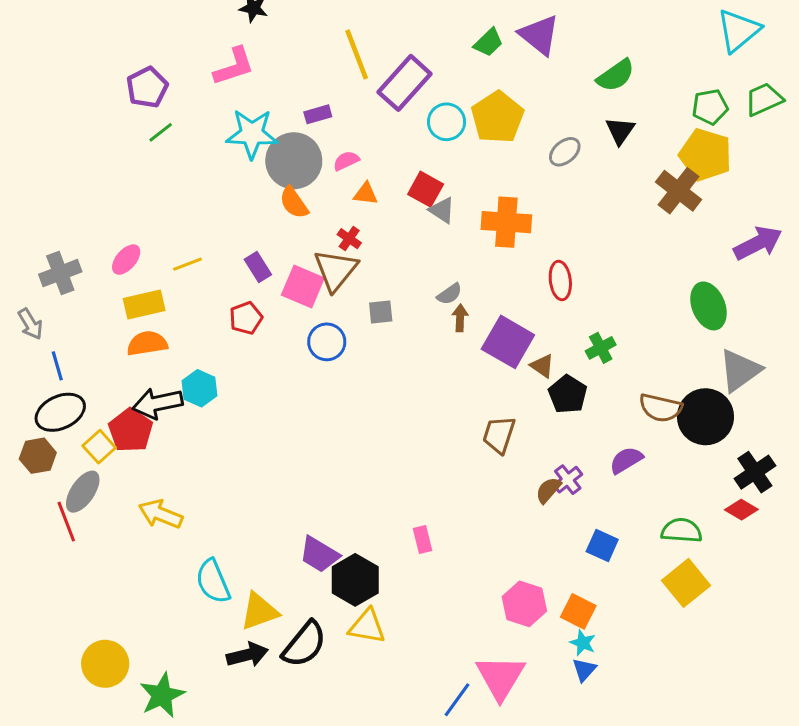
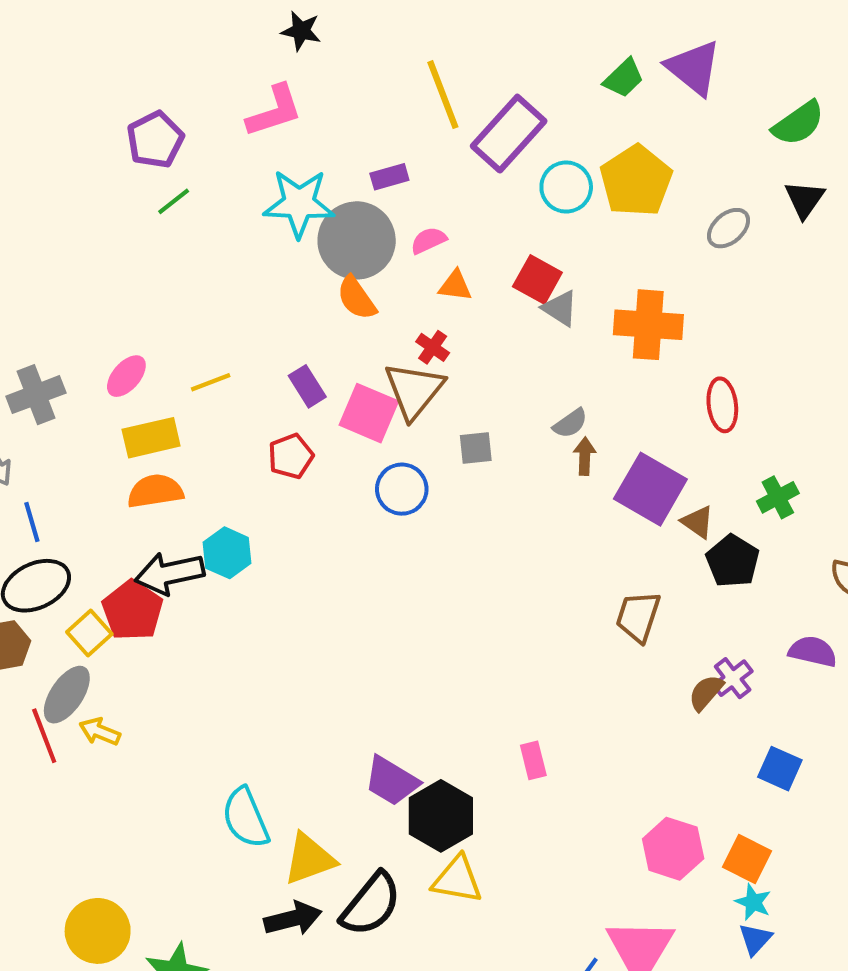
purple semicircle: (626, 460) -> (813, 651), turned 44
yellow arrow: (161, 514) -> (100, 732), moved, size x0.7

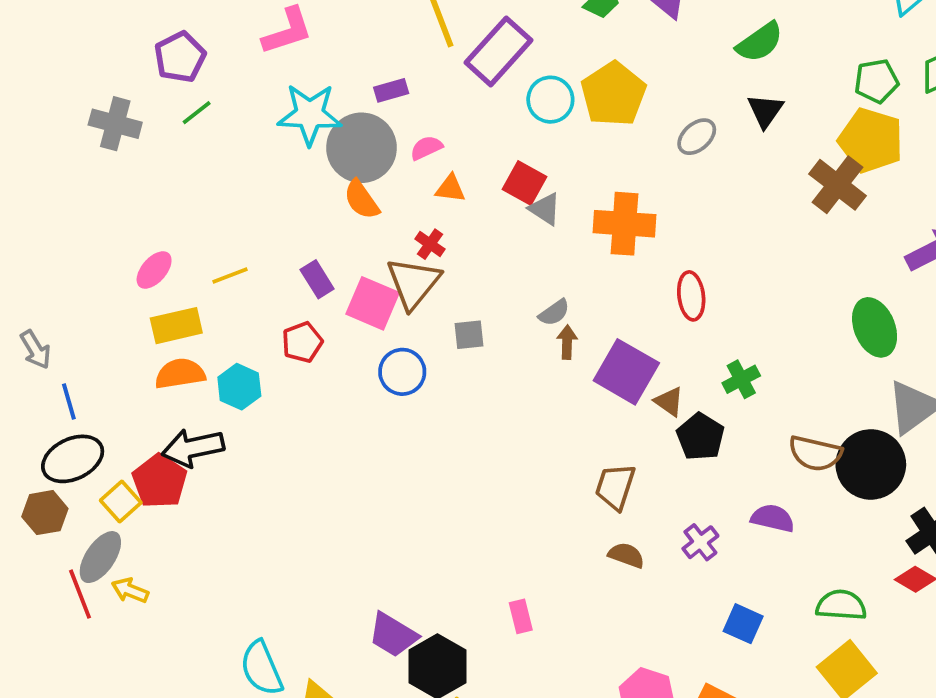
gray cross: (36, 395) -> (115, 124), moved, turned 36
cyan hexagon: (227, 553) -> (239, 387), moved
brown semicircle: (706, 693) -> (626, 555), moved, turned 69

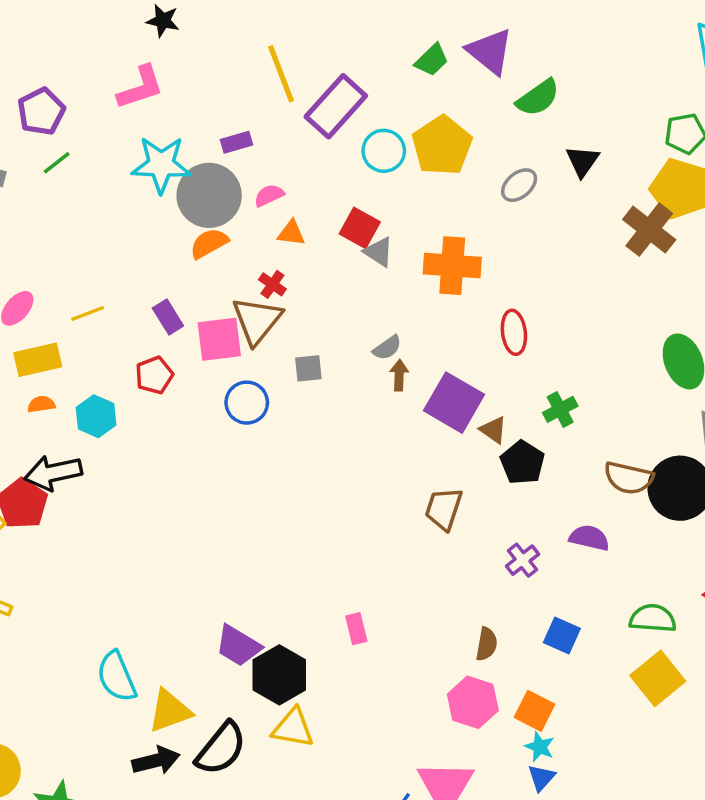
green semicircle: (760, 42) -> (538, 98), moved
orange semicircle: (362, 200) -> (209, 243), turned 96
pink square: (373, 303) -> (219, 339), turned -30
orange semicircle: (180, 374) -> (41, 404), size x0.6
brown semicircle: (626, 555) -> (487, 644), moved, turned 80

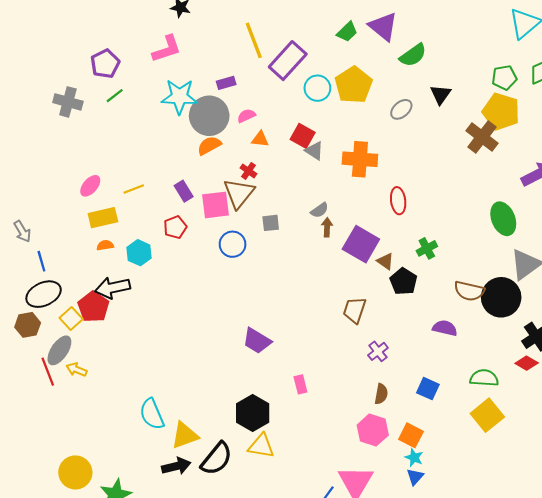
purple cross: (522, 560) -> (378, 351), moved
purple trapezoid: (238, 646) -> (257, 341), moved

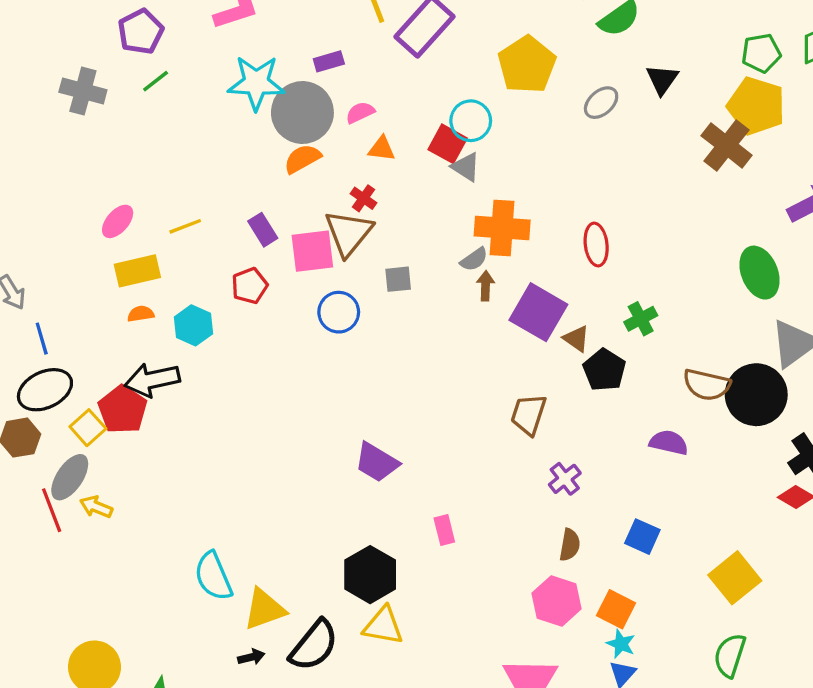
cyan circle: (317, 88) -> (471, 121), moved
orange cross: (360, 159) -> (502, 228), moved
green semicircle: (484, 378) -> (730, 655), moved, turned -76
black arrow: (176, 466) -> (251, 657), size x0.6

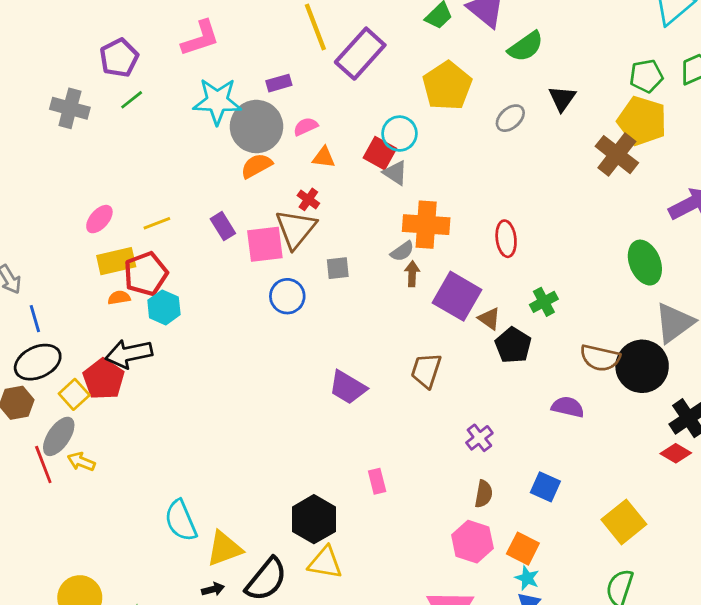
red pentagon: (250, 286) -> (146, 274), moved, size x1.4
brown trapezoid: (528, 414) -> (426, 371), moved
purple trapezoid: (377, 462) -> (348, 387), moved

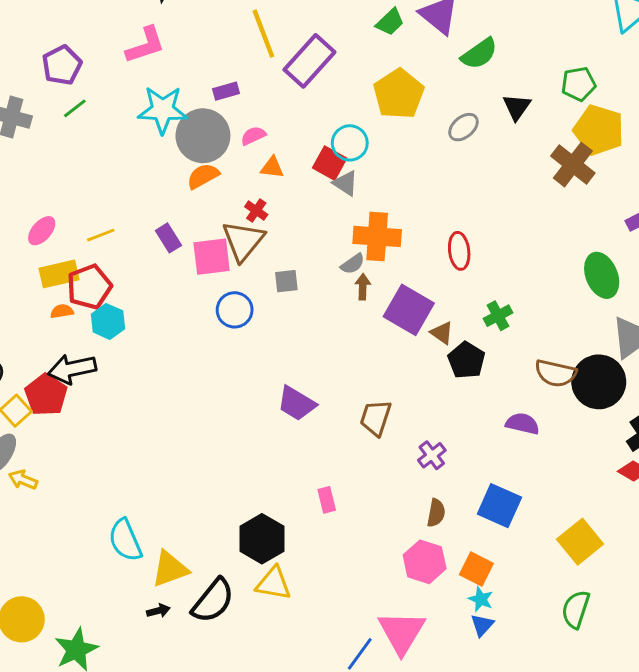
green pentagon: (646, 76) -> (579, 84), moved
brown trapezoid: (426, 371) -> (376, 418), moved
blue square: (545, 487) -> (499, 506), size x1.4

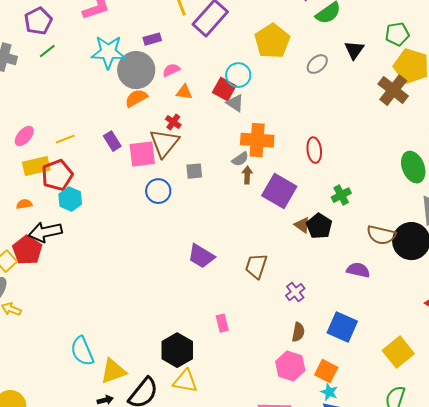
orange semicircle: (62, 311) -> (24, 204), moved
brown triangle: (442, 333) -> (302, 225), moved

